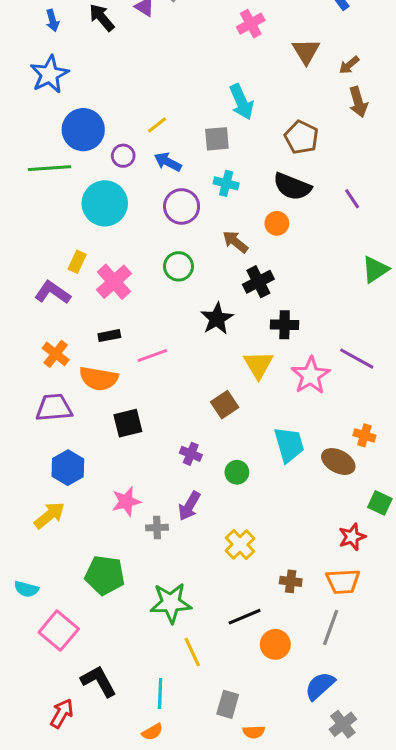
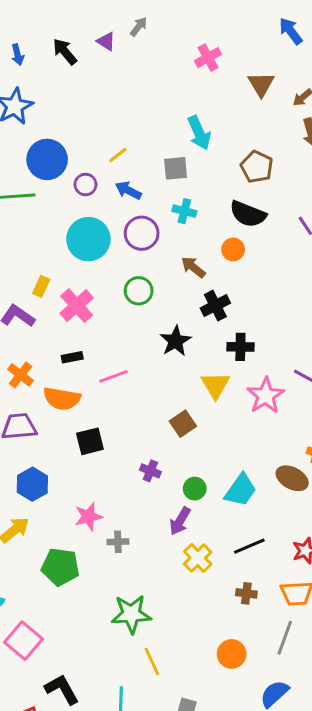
cyan circle: (105, 203) -> (88, 239), moved
cyan trapezoid: (289, 445) -> (240, 490), moved, turned 51
purple arrow: (189, 506) -> (180, 521), moved
green pentagon: (105, 575) -> (60, 567), moved
black line: (245, 617) -> (249, 546), moved

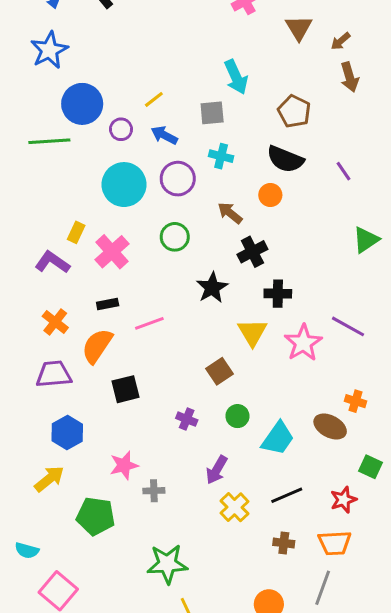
orange semicircle: (62, 399) -> (97, 346), turned 114
green circle: (195, 489) -> (237, 416), moved

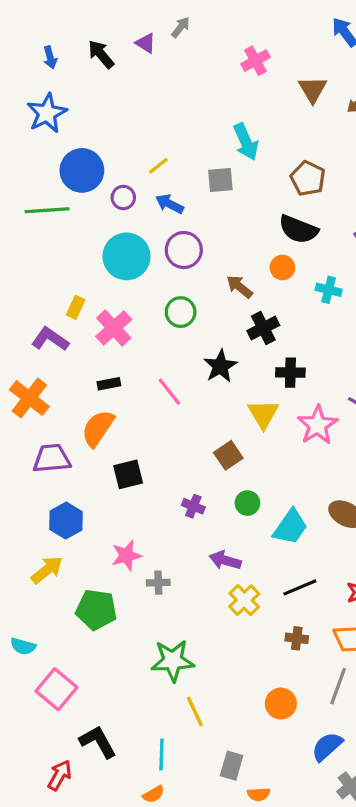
cyan cross: (221, 156) -> (329, 290), moved
orange cross: (55, 322) -> (29, 398), moved, size x1.4
pink line: (149, 323) -> (169, 392), moved, turned 72
purple arrow: (217, 470) -> (225, 560), turned 76

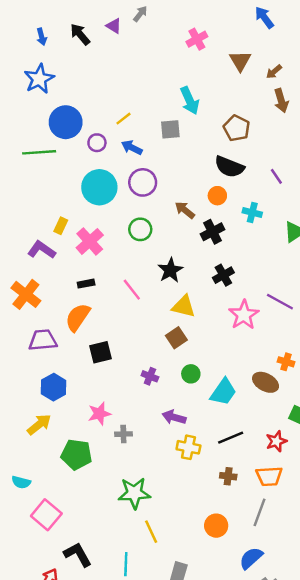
black cross: (263, 328) -> (213, 232), moved
black cross: (290, 373) -> (223, 275), turned -30
yellow triangle: (263, 414) -> (184, 306), moved, turned -45
yellow cross: (244, 600) -> (188, 447), turned -35

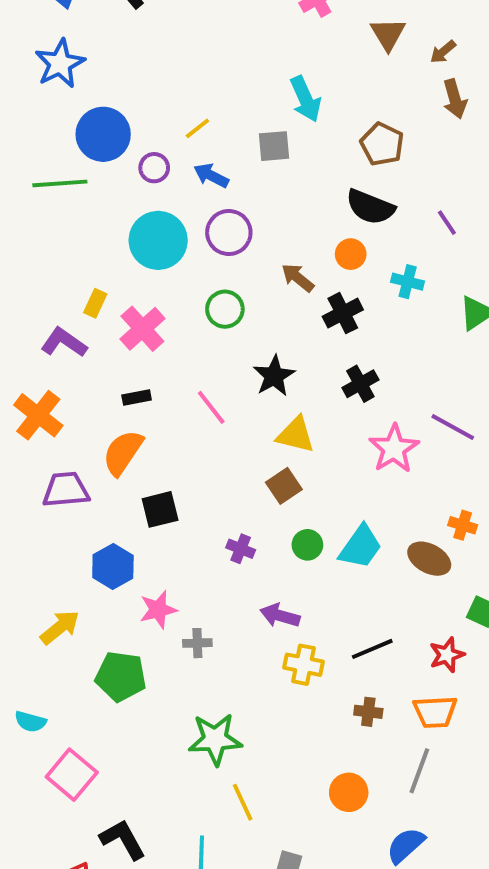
blue hexagon: (54, 387) -> (113, 566), moved
cyan trapezoid: (223, 392) -> (360, 547), moved

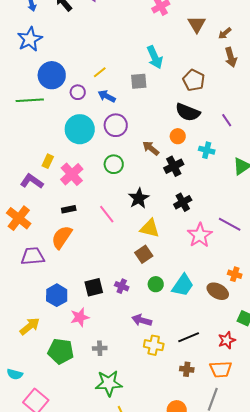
black square: (160, 509) -> (94, 287), moved
gray cross: (197, 643) -> (100, 348), moved

